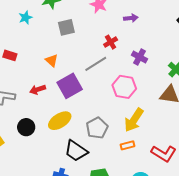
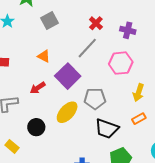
yellow arrow: (134, 120) -> (139, 93), size x0.7
gray pentagon: (97, 128) -> (95, 99), moved, turned -30
black trapezoid: (76, 151) -> (107, 129), moved

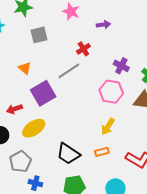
purple cross: (128, 30) -> (121, 66), moved
pink hexagon: (121, 63) -> (111, 92), moved
red arrow: (38, 88) -> (14, 109), moved
gray pentagon: (95, 99) -> (20, 162), moved, turned 30

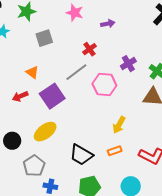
purple cross: (121, 66) -> (128, 64), turned 35
pink hexagon: (111, 92) -> (104, 85), moved
red arrow: (14, 109) -> (20, 96), moved

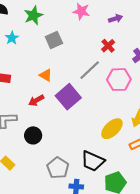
red cross: (89, 49) -> (108, 46), moved
yellow ellipse: (45, 132) -> (112, 129), moved
black circle: (12, 141) -> (33, 135), moved
black trapezoid: (81, 155) -> (93, 161), moved

